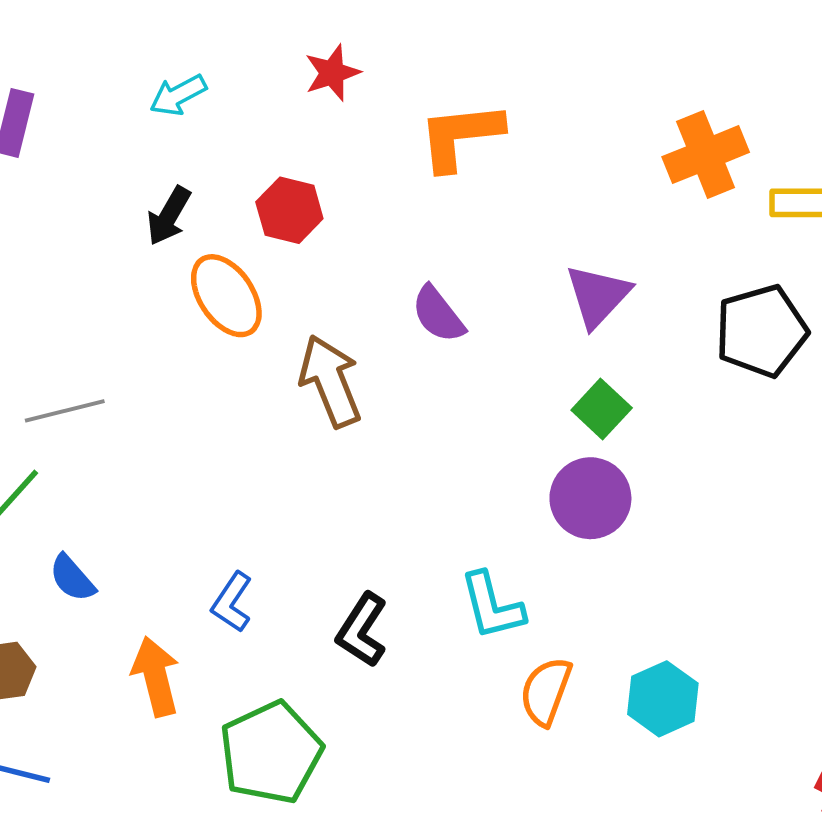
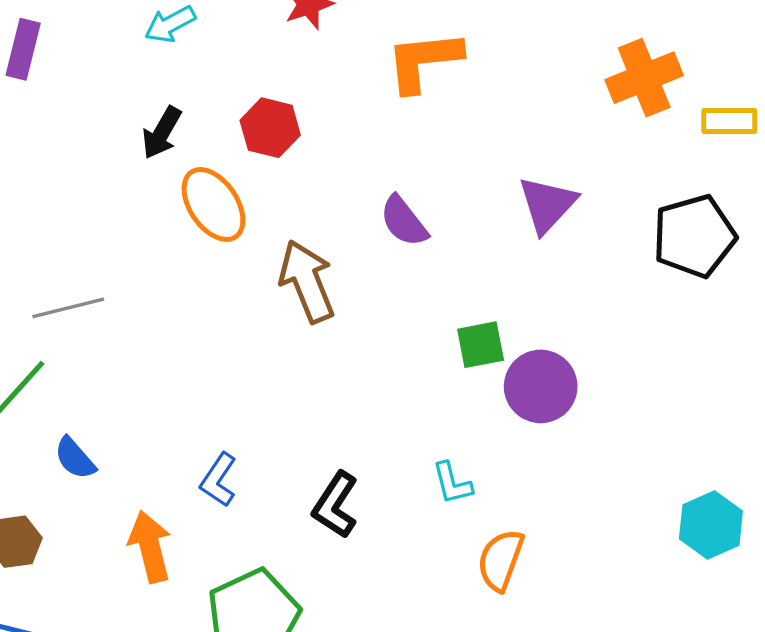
green square: (602, 409) -> (481, 345), moved, turned 36
cyan L-shape: (492, 606) -> (452, 483), size x0.7
cyan hexagon: (663, 699) -> (711, 525), moved

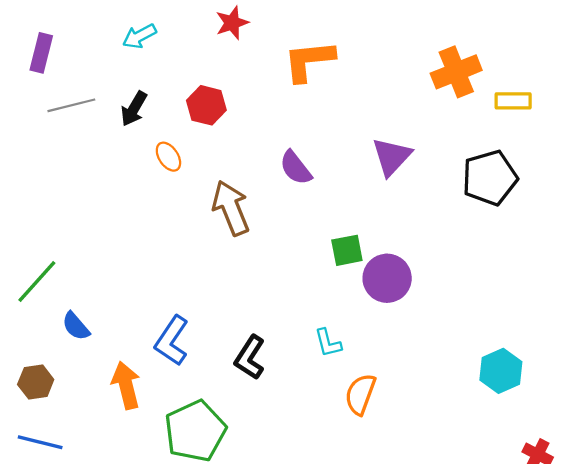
orange ellipse: (213, 204) -> (168, 157), size x0.6
gray line: (68, 308) -> (71, 105), moved
blue L-shape: (218, 480) -> (172, 341), size x1.4

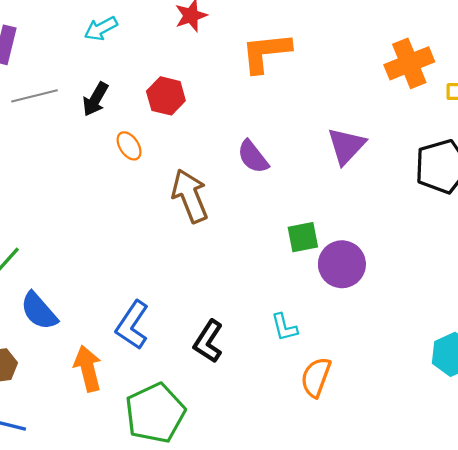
blue semicircle: (76, 326) -> (39, 311), size x1.4

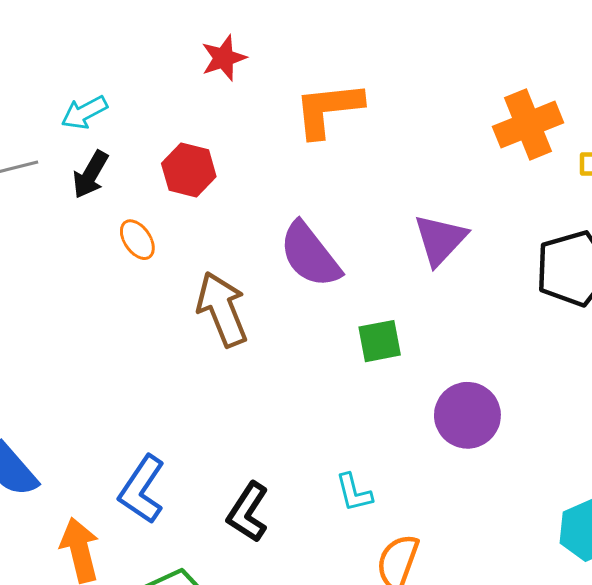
cyan arrow: (101, 29) -> (84, 112), moved
purple semicircle: (253, 157) -> (310, 255), size x1.4
green square: (303, 237) -> (380, 341), moved
purple circle: (342, 264) -> (467, 415), moved

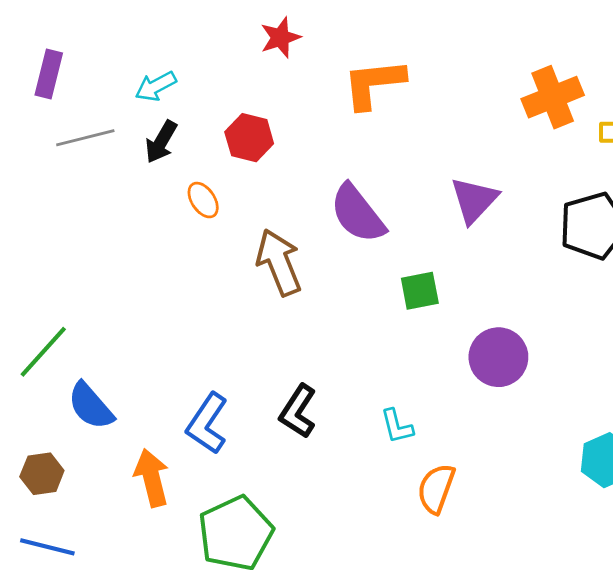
black L-shape: (248, 512) -> (298, 411), moved

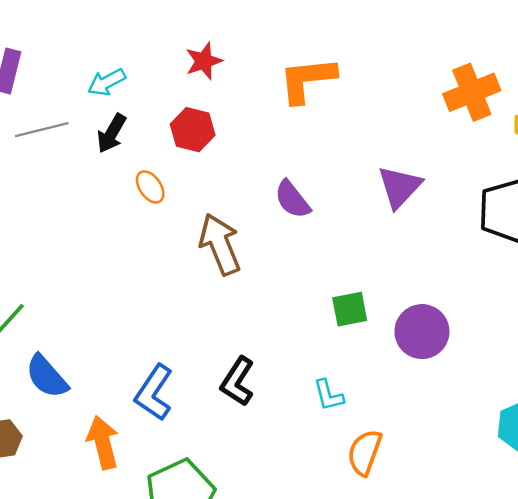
red star: (280, 37) -> (204, 61), moved
purple semicircle: (358, 214) -> (292, 199), size x0.7
green square: (420, 291) -> (350, 309), moved

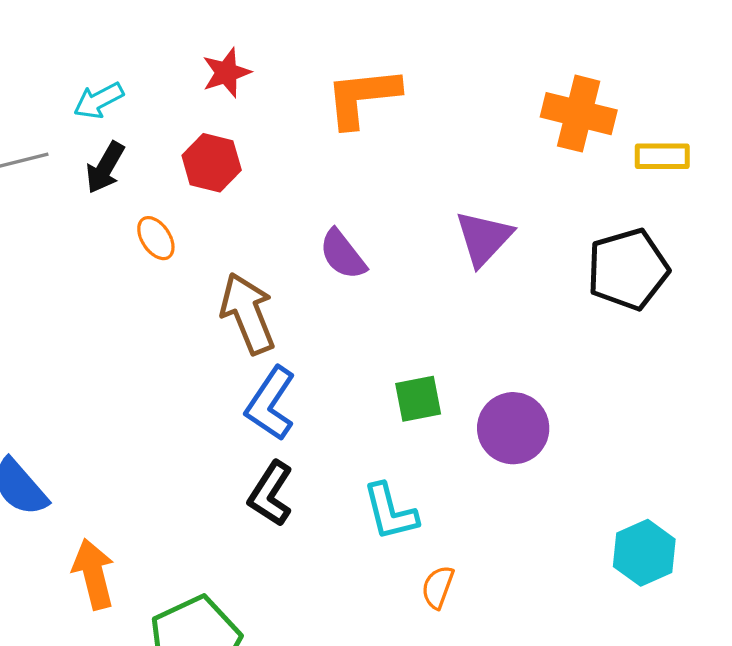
orange cross: (472, 92) -> (579, 114), turned 36
blue L-shape: (154, 393) -> (271, 404), moved
cyan L-shape: (328, 395) -> (390, 512), size x1.4
orange semicircle: (365, 453) -> (438, 587), size x0.7

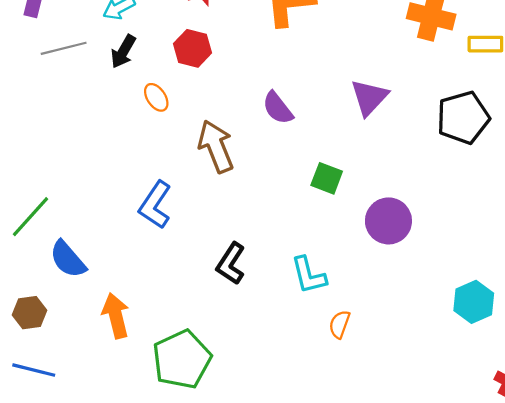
green square: (418, 399) -> (327, 178), moved, turned 32
blue L-shape: (271, 404) -> (155, 205), moved

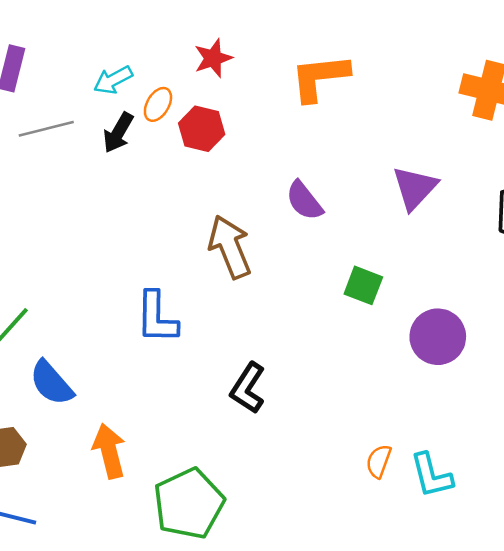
orange ellipse: (156, 97) -> (158, 104), moved, turned 64
blue L-shape: (155, 205) -> (157, 317), turned -33
cyan L-shape: (309, 275) -> (431, 475), moved

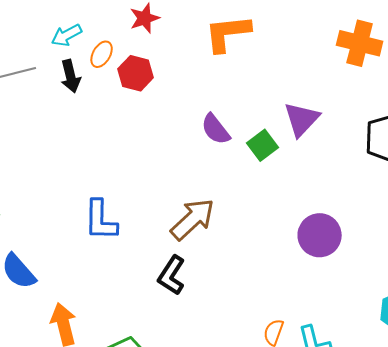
black arrow: (118, 133) -> (71, 76), turned -44
brown arrow: (230, 247) -> (193, 219), moved, turned 69
green square: (363, 285) -> (263, 145), moved, turned 32

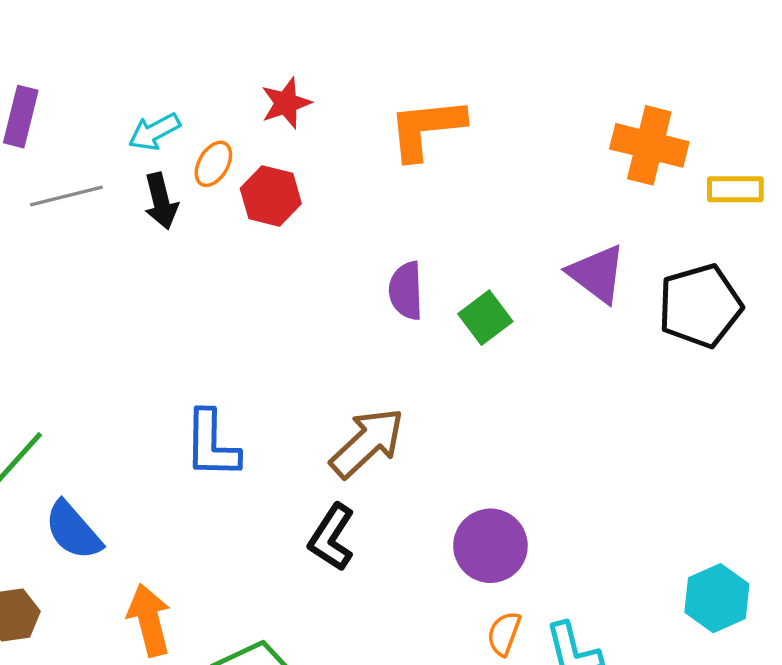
purple triangle: (302, 119) -> (597, 274), moved, turned -36
purple semicircle: (216, 129) -> (406, 291), turned 36
purple circle: (320, 235) -> (490, 546), moved

